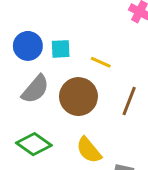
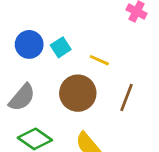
cyan square: (61, 49) -> (61, 47), turned -30
gray semicircle: (35, 89) -> (22, 97), moved

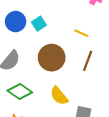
yellow line: (99, 60) -> (81, 33), moved

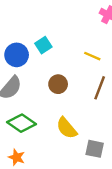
blue circle: (16, 22) -> (17, 55), moved
brown circle: (52, 58) -> (58, 84), size x0.6

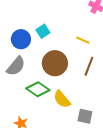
brown circle: (58, 84) -> (55, 63), size x1.6
green diamond: (21, 123) -> (38, 89), moved

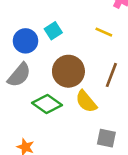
yellow line: (83, 40) -> (104, 32), moved
yellow semicircle: (62, 99) -> (86, 102), moved

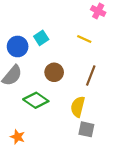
brown circle: (68, 71) -> (54, 72), size x0.7
yellow semicircle: (86, 102) -> (78, 107), moved, turned 54

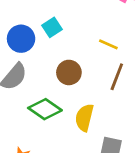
yellow line: (84, 39) -> (108, 44), moved
yellow semicircle: (78, 107) -> (84, 118), moved

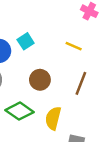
yellow line: (108, 44) -> (74, 46), moved

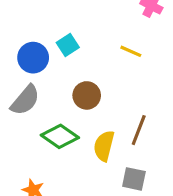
brown line: (81, 83) -> (139, 130), moved

